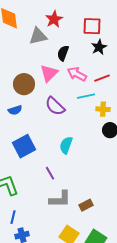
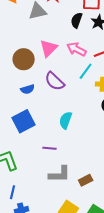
black semicircle: (63, 53) -> (77, 20), moved
cyan line: (86, 96) -> (86, 71), turned -42
blue semicircle: (15, 110) -> (28, 89), moved
purple line: (50, 173) -> (50, 148), turned -56

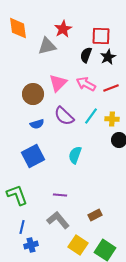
cyan line: (86, 71) -> (91, 116), moved
purple line: (50, 148) -> (60, 195), moved
gray L-shape: (60, 174) -> (58, 220), moved, turned -130

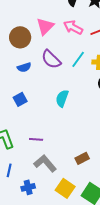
blue square: (33, 156) -> (20, 99), size x0.6
purple line: (60, 195) -> (36, 139), moved
blue cross: (31, 245) -> (28, 187), moved

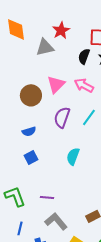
purple semicircle: (51, 59) -> (62, 117), turned 65
blue semicircle: (24, 67) -> (29, 131), moved

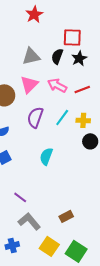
red star: (61, 30) -> (34, 14), moved
gray triangle: (45, 47) -> (31, 56), moved
purple line: (47, 197) -> (20, 197), turned 32

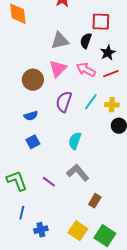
black star: (79, 58) -> (108, 53), moved
brown rectangle: (66, 216) -> (95, 201), turned -32
gray L-shape: (29, 221) -> (78, 173), moved

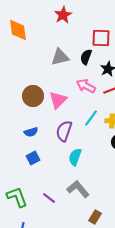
pink triangle: (58, 69) -> (58, 100), moved
purple semicircle: (64, 102) -> (64, 131), moved

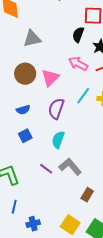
gray triangle: (60, 57) -> (32, 39), moved
cyan semicircle: (75, 157) -> (58, 140), moved
purple line: (49, 198) -> (46, 169), moved

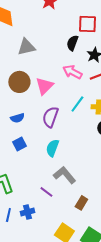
purple line: (46, 169) -> (46, 192), moved
blue cross: (33, 224) -> (27, 212), moved

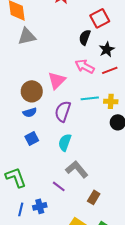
red square: (87, 24) -> (100, 18), turned -30
gray triangle: (26, 47) -> (27, 36), moved
brown circle: (19, 82) -> (32, 91), moved
cyan line: (77, 104) -> (90, 98), turned 48

